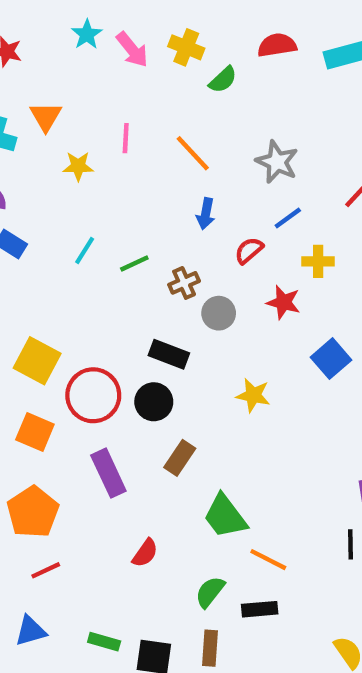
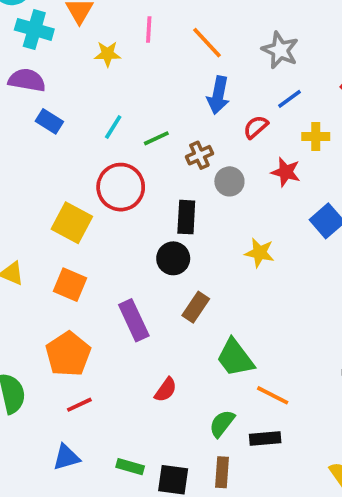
blue arrow: (206, 214) -> (218, 95), size x1.4
black rectangle: (169, 354) -> (186, 217), turned 72
red circle: (93, 395) -> (121, 187), moved

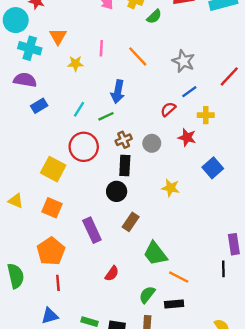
blue arrow: (218, 95) -> (118, 92), moved
blue rectangle: (49, 121) -> (39, 106), turned -63
brown cross: (199, 155) -> (124, 140), moved
red line: (79, 405) -> (58, 283), turned -70

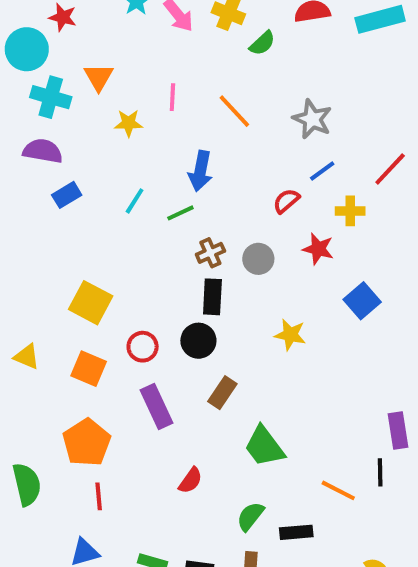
red line: (229, 76) -> (390, 169), moved
red circle: (84, 147) -> (143, 347), moved, size x0.6
orange line: (179, 277) -> (338, 490), moved

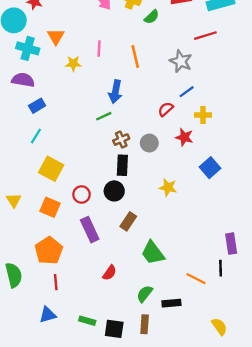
orange line: (234, 111) -> (135, 57), turned 30
red line: (390, 169) -> (205, 36), moved, turned 30
cyan line: (135, 201) -> (36, 136), moved
yellow triangle: (27, 357) -> (14, 200), turned 35

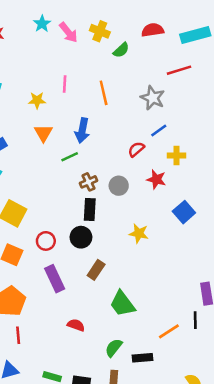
orange triangle: (56, 37) -> (43, 133), moved
red semicircle: (110, 273) -> (76, 325), turned -105
orange line: (196, 279) -> (169, 331), turned -60

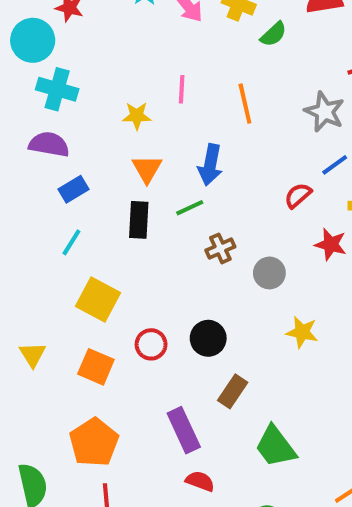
gray circle: (119, 186) -> (269, 273), moved
black rectangle: (90, 210) -> (139, 220), moved
purple rectangle: (55, 279) -> (184, 430), moved

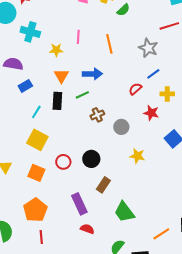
cyan cross: (57, 89) -> (30, 32), moved
blue arrow: (210, 165) -> (92, 74), turned -102
cyan line: (71, 242) -> (36, 112), moved

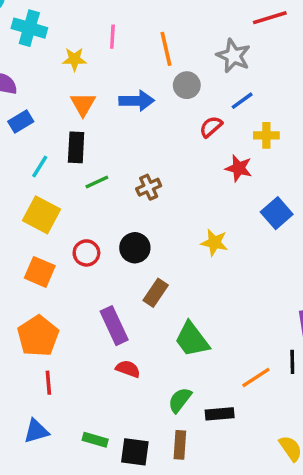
green line: (82, 95) -> (97, 182), moved
brown cross: (97, 115) -> (149, 187), moved
gray circle: (121, 127) -> (187, 85), moved

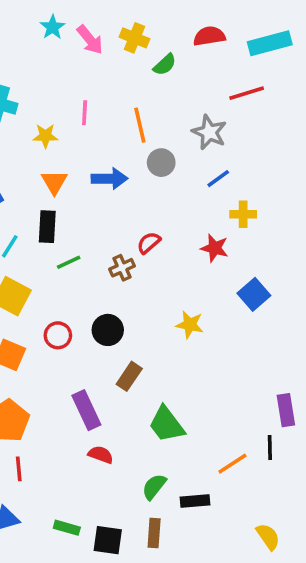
red semicircle: (211, 127) -> (149, 243), moved

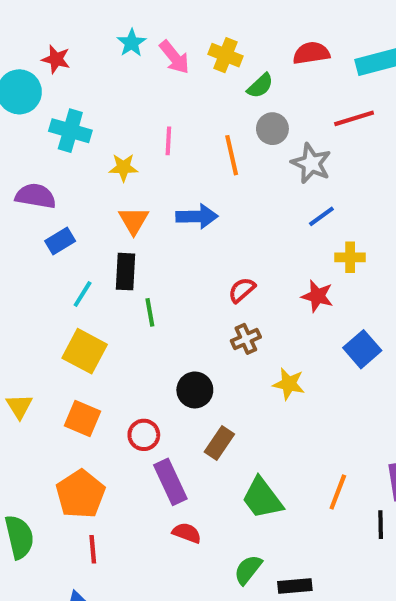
gray circle: (161, 163) -> (272, 129), moved
green line: (69, 262) -> (150, 312), turned -75
brown cross: (122, 268) -> (246, 339), moved
red circle: (58, 335) -> (144, 435), moved
orange line: (232, 464) -> (338, 492), moved, turned -36

